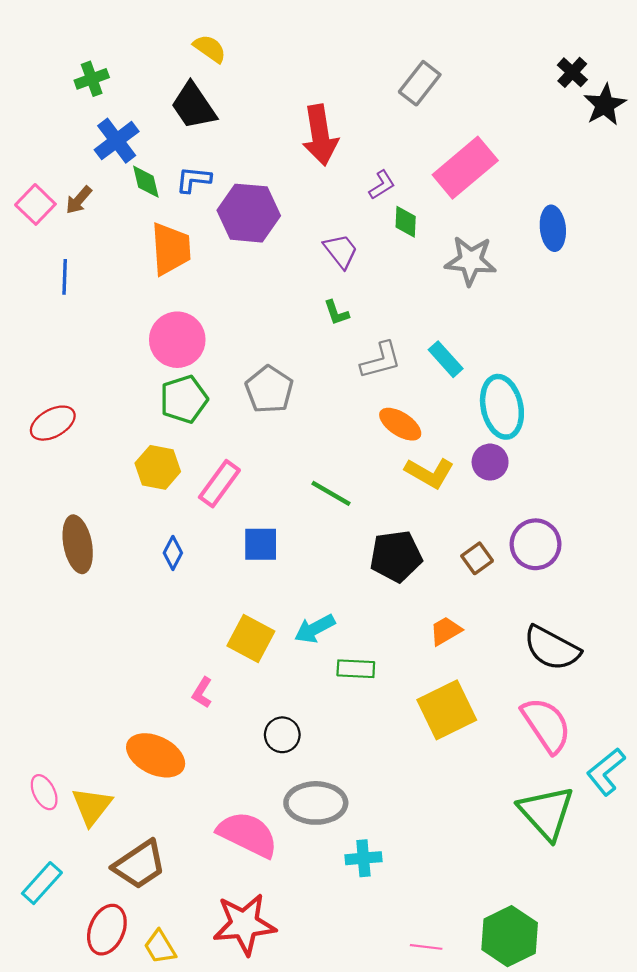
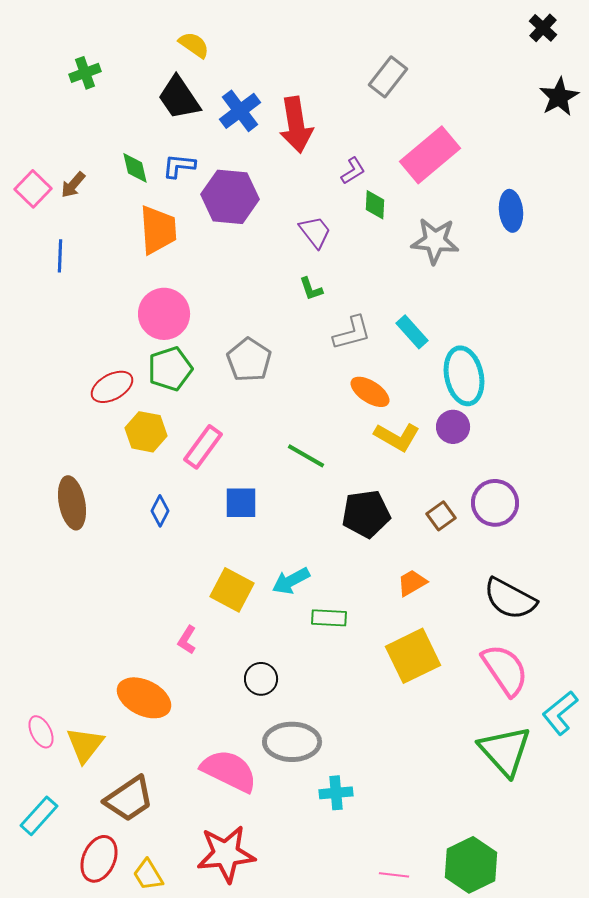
black cross: (572, 72) -> (543, 28), moved
blue cross: (117, 141) -> (240, 111), moved
red ellipse: (53, 423) -> (112, 387), moved

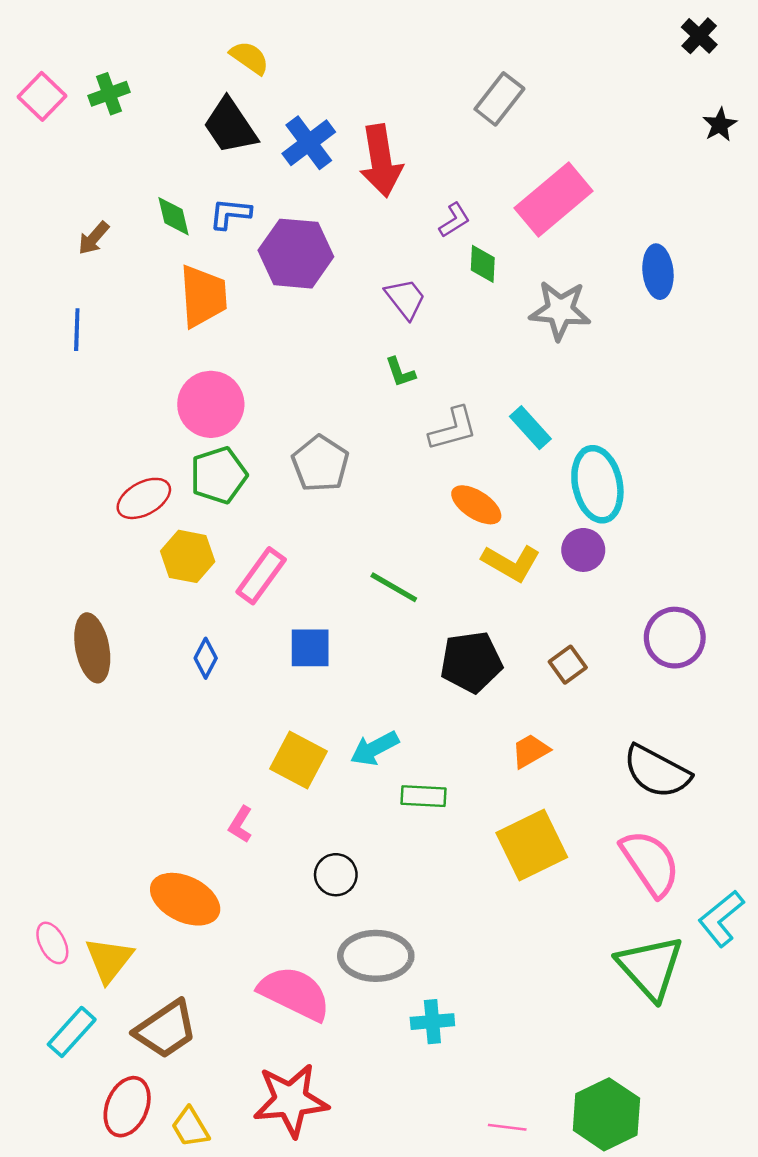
black star: (559, 97) -> (720, 125), size x0.7
pink square: (33, 189) -> (42, 96), moved
purple circle: (495, 503) -> (675, 638), moved
cyan rectangle: (39, 816) -> (72, 1032), moved

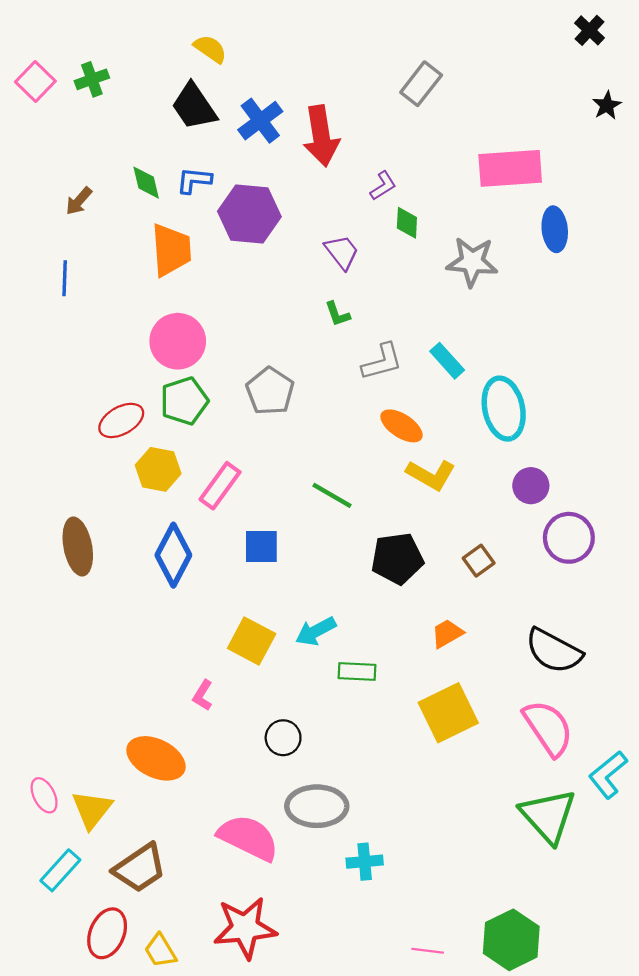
pink rectangle: (554, 199) -> (510, 168), moved, turned 36
purple circle: (583, 550) -> (531, 486), moved
blue diamond: (206, 658) -> (173, 555), size x1.8

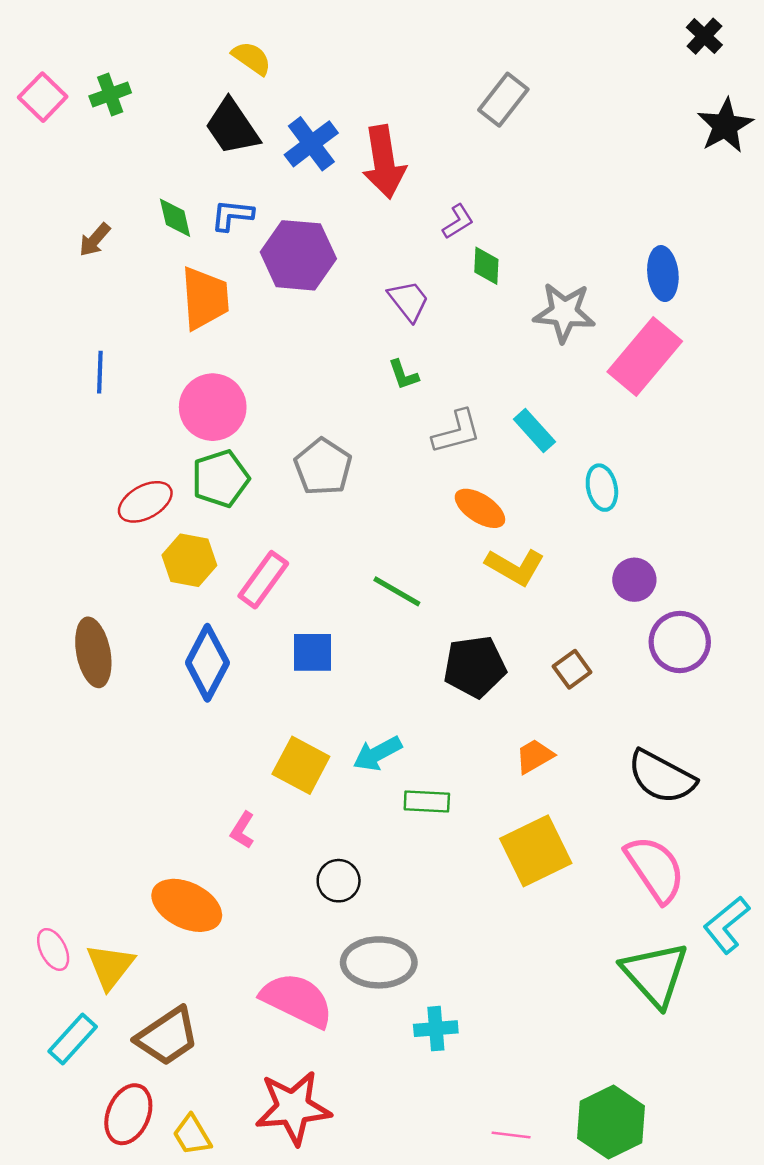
black star: (607, 105) -> (725, 126), size x1.6
pink rectangle: (510, 168) -> (645, 357), moved, turned -46
blue line: (65, 278) -> (100, 372), moved
cyan ellipse: (504, 409) -> (602, 488), size x0.6

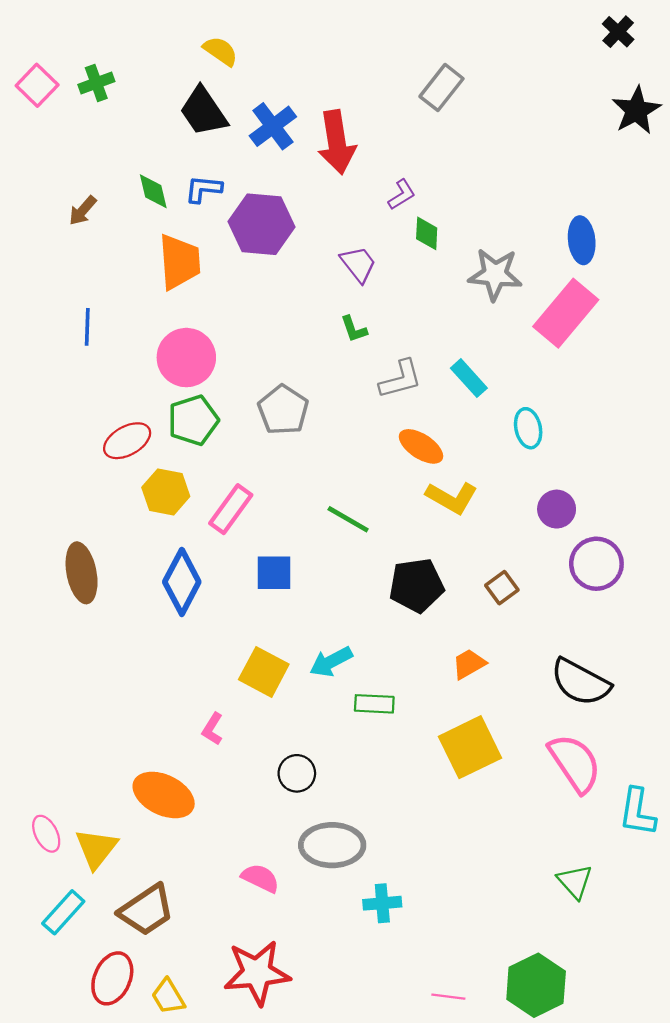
cyan L-shape: (726, 925) -> (637, 812), turned -42
green triangle: (655, 974) -> (575, 882), moved, size x0.6
pink semicircle: (297, 1000) -> (260, 878), size x0.6

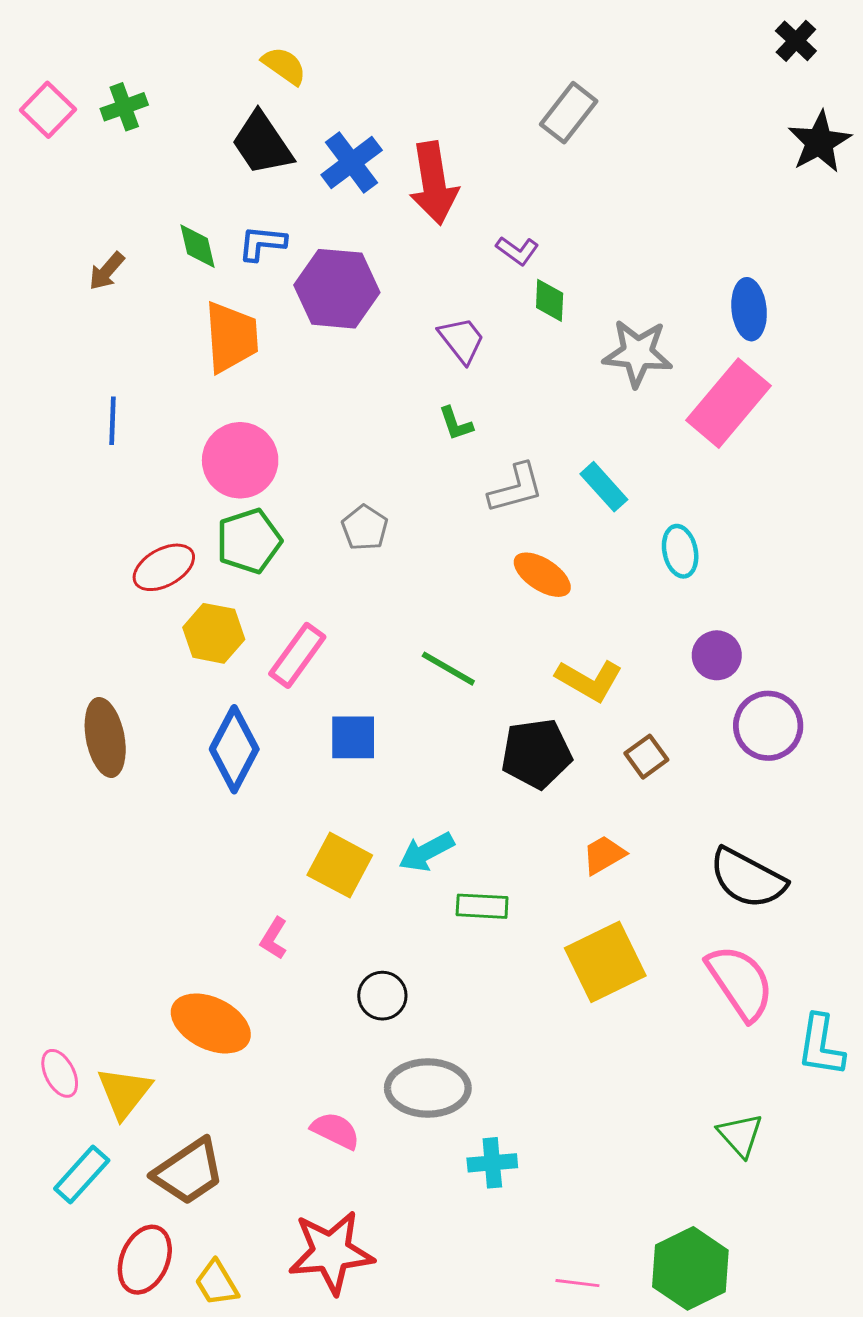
purple L-shape: (402, 195) -> (517, 251), turned 68
gray pentagon: (283, 410) -> (365, 528), size x0.7
yellow L-shape: (452, 498) -> (589, 680), moved

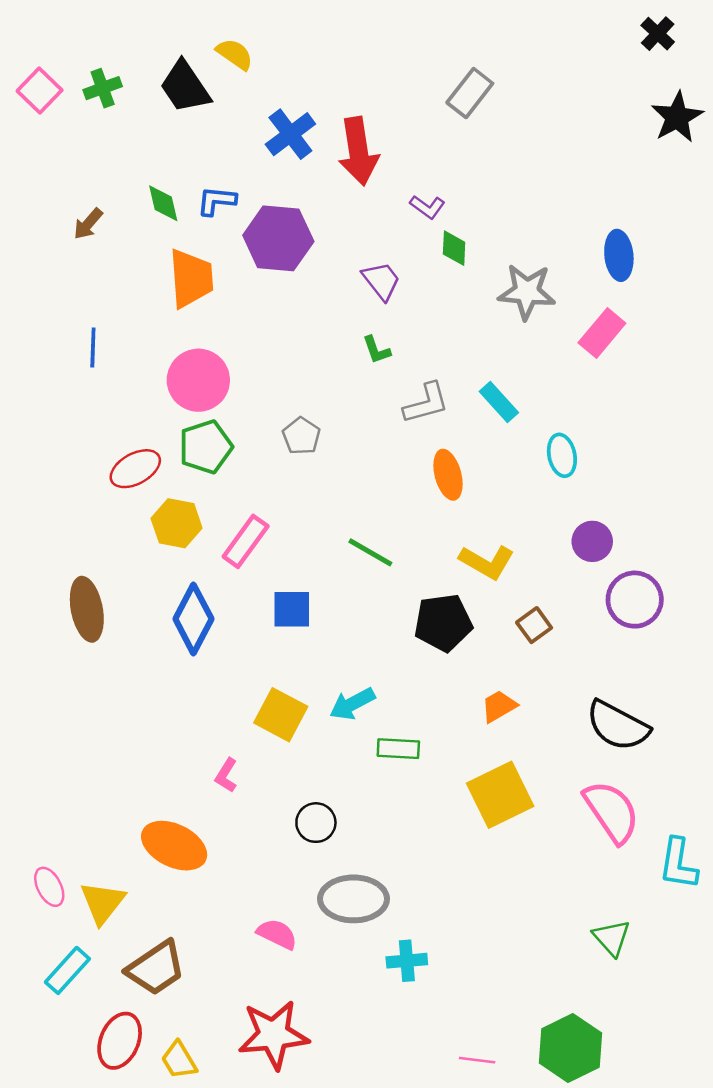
black trapezoid: (262, 143) -> (185, 87), moved
pink rectangle: (729, 403) -> (602, 333), size x0.7
orange ellipse: (542, 575) -> (448, 475), turned 42

